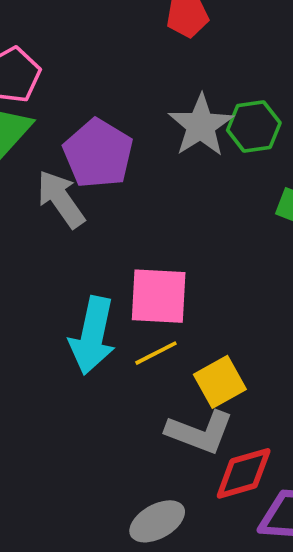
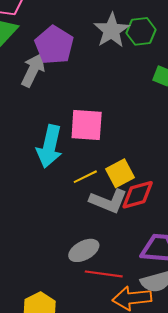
gray arrow: (61, 199) -> (33, 70), turned 60
yellow line: (156, 353) -> (85, 177), moved
red diamond: (244, 473) -> (138, 195), moved

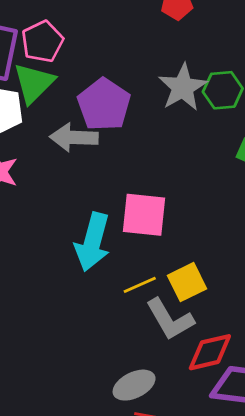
gray arrow: (33, 70) -> (74, 137), turned -116
red diamond: (138, 195) -> (210, 352), moved
gray L-shape: (108, 201) -> (170, 319), turned 36

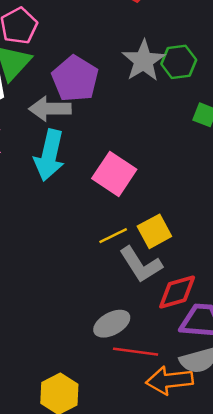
pink square: (144, 215) -> (114, 174), turned 30
cyan arrow: (93, 242) -> (49, 155), moved

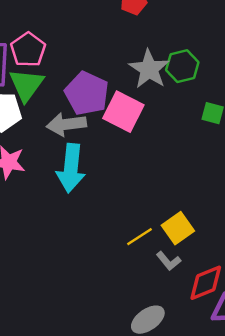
pink square: (114, 174) -> (123, 112), moved
gray L-shape: (141, 265) -> (169, 261), size x0.6

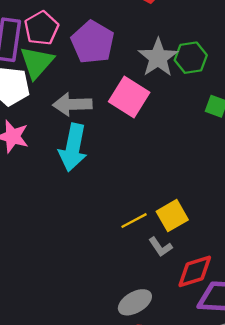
purple pentagon: (87, 93) -> (93, 42), moved

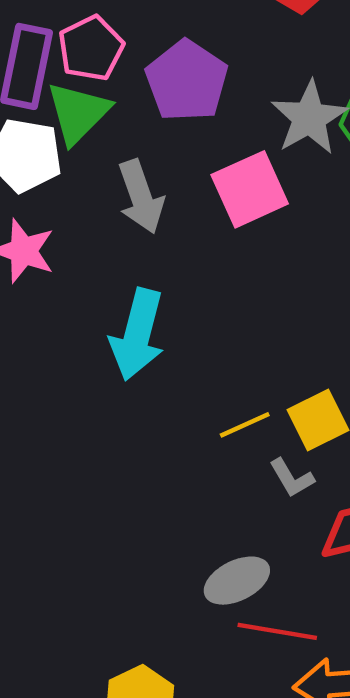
pink square: (129, 97) -> (250, 189), turned 30
gray arrow: (72, 104) -> (141, 197), turned -111
cyan arrow: (73, 148) -> (137, 335), moved

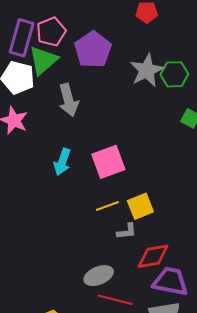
pink square: (250, 189) -> (108, 162), moved
cyan arrow: (137, 335) -> (62, 162), size x0.7
gray L-shape: (292, 478) -> (127, 231), turned -70

